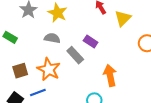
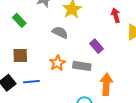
gray rectangle: (75, 55) -> (82, 66), moved, turned -54
orange star: (49, 69) -> (57, 63), moved, size x0.7

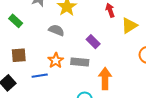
blue line: (31, 82) -> (40, 76), moved

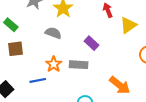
brown square: (19, 55) -> (16, 49), moved
orange arrow: (105, 79) -> (120, 85), moved, turned 130

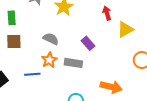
green rectangle: (11, 25) -> (12, 18), turned 40
gray semicircle: (53, 33) -> (51, 39), moved
orange arrow: (120, 85) -> (111, 87), turned -30

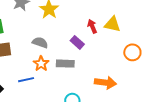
red arrow: (107, 13) -> (92, 26), moved
yellow triangle: (125, 30) -> (112, 24), turned 48

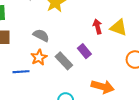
purple rectangle: (77, 42) -> (84, 51), moved
gray rectangle: (65, 64) -> (64, 61), turned 36

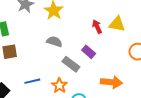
gray semicircle: (41, 35) -> (54, 42), moved
orange star: (39, 57) -> (59, 86), moved

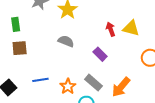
gray rectangle: (71, 64) -> (94, 83), moved
orange arrow: (111, 82) -> (121, 87), turned 120

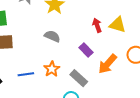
orange star: (68, 86) -> (52, 69), moved
orange arrow: (121, 87) -> (107, 64), moved

